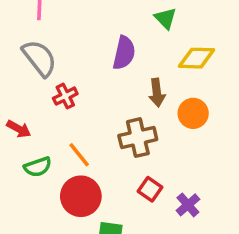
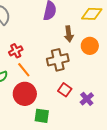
red cross: (65, 96) -> (16, 51), moved

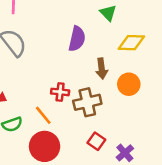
red cross: (16, 51) -> (60, 92), moved, turned 32

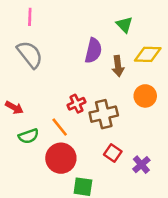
brown arrow: (102, 69) -> (118, 66), moved
red cross: (60, 92) -> (76, 104), turned -30

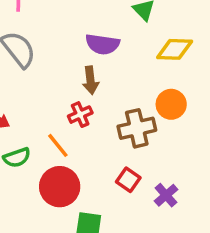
purple semicircle: (93, 51) -> (103, 44), turned 85
brown arrow: (118, 66) -> (91, 80), moved
brown cross: (104, 114) -> (137, 128), moved

